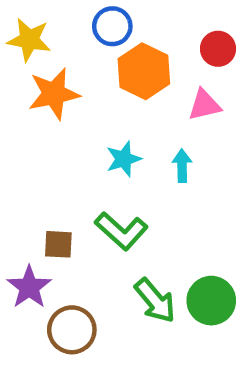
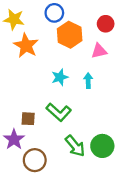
orange star: (54, 94) -> (26, 46), turned -30

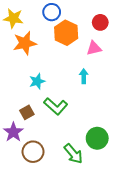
orange star: (26, 46) -> (25, 43), turned 30
cyan star: (60, 77) -> (37, 81), moved
brown square: (28, 119) -> (27, 112), turned -32
green arrow: (75, 146) -> (73, 154), moved

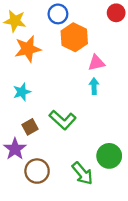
red circle: (100, 22) -> (116, 13), moved
pink triangle: (94, 48) -> (96, 63), moved
cyan star: (37, 81) -> (22, 92), moved

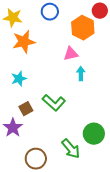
orange hexagon: (74, 37) -> (83, 28), moved
pink triangle: (96, 63) -> (71, 54), moved
brown circle: (37, 171) -> (36, 159), moved

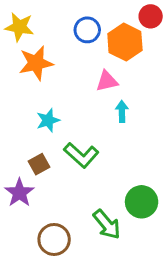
blue circle: (50, 12) -> (87, 30), moved
cyan star: (19, 79) -> (48, 120), moved

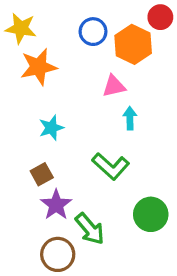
green L-shape: (81, 155) -> (111, 166), moved
purple star: (19, 193) -> (56, 205), moved
green arrow: (107, 224) -> (90, 229), moved

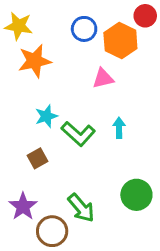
cyan arrow: (130, 118) -> (119, 128), moved
green L-shape: (111, 166) -> (78, 134), moved
purple star: (56, 205) -> (23, 206), moved

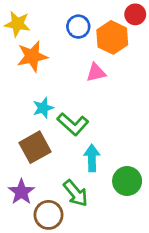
cyan arrow: (119, 128) -> (92, 158), moved, size x1.4
brown square: (38, 158) -> (35, 147), size x1.6

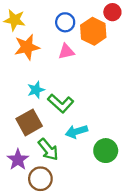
pink triangle: (96, 73) -> (66, 52), moved
cyan arrow: (92, 158) -> (76, 131), turned -105
green arrow: (76, 193) -> (48, 149), moved

